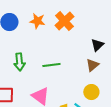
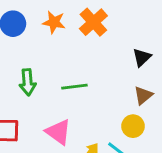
brown triangle: (92, 65) -> (143, 95), moved

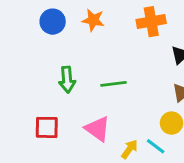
orange cross: (93, 22) -> (151, 22), moved, turned 32

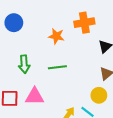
orange star: (93, 20) -> (56, 36), moved
pink triangle: (98, 129) -> (35, 96), moved, turned -36

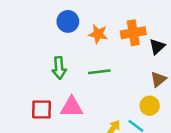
blue circle: (14, 23) -> (68, 21), moved
orange cross: (84, 23) -> (133, 33), moved

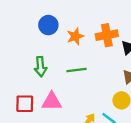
orange star: (98, 34) -> (75, 36), turned -30

